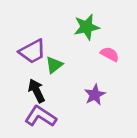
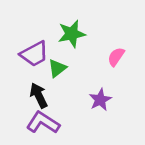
green star: (87, 27) -> (72, 34), moved
pink semicircle: (110, 54) -> (116, 57), turned -84

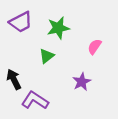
purple trapezoid: (34, 54) -> (21, 22), moved
black arrow: (39, 95) -> (14, 79), moved

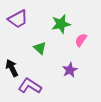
green star: (58, 28) -> (61, 24), moved
green triangle: (47, 56) -> (40, 48), turned -40

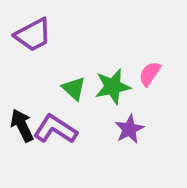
green star: (61, 24) -> (113, 87), moved
purple L-shape: (30, 86) -> (55, 129), moved

